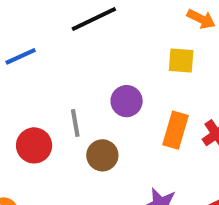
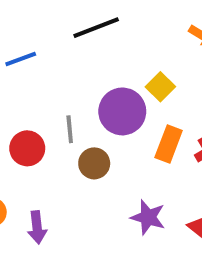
yellow square: (181, 60) -> (160, 87), moved, turned 36
purple circle: (127, 101) -> (122, 111), size x1.5

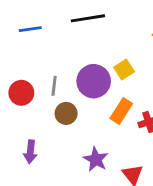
purple arrow: (37, 227) -> (30, 152), moved

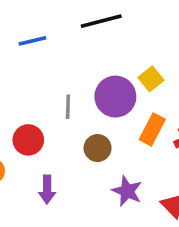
red circle: (21, 93) -> (28, 140), moved
brown circle: (66, 113) -> (98, 148), moved

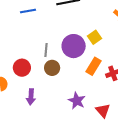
brown circle: (98, 148) -> (52, 68), moved

